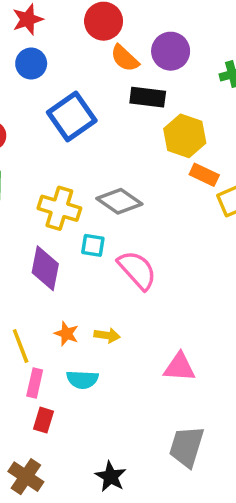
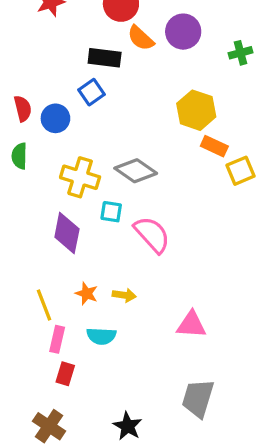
blue circle: (31, 64) -> (55, 118), moved
black rectangle: (148, 97) -> (105, 58), moved
blue square: (72, 116) -> (92, 92), size x0.6

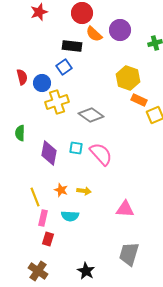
green semicircle: (19, 156) -> (20, 133), moved
yellow cross: (80, 177) -> (57, 102), moved, turned -35
cyan square: (111, 212) -> (76, 148), moved

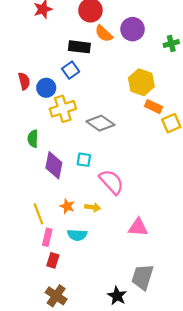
green semicircle: (20, 133) -> (33, 139), moved
pink semicircle: (101, 154) -> (111, 182), moved
brown cross: (38, 271) -> (56, 296), moved
black star: (86, 271) -> (117, 296), moved

